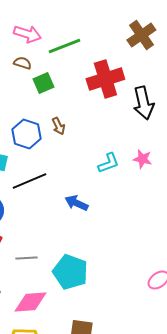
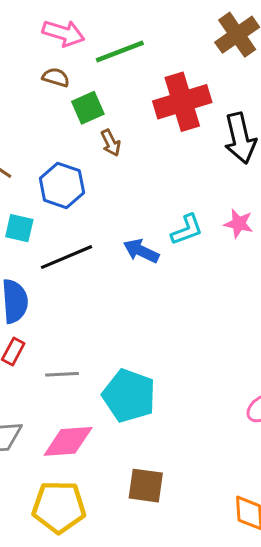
brown arrow: (58, 126) -> (111, 143), moved
blue arrow: (76, 203) -> (141, 251), moved

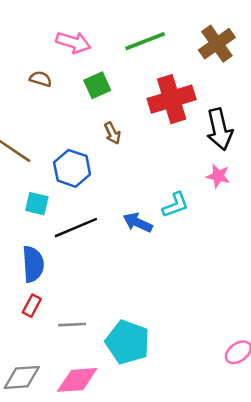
green line: (120, 51) -> (145, 41), moved
brown semicircle: (56, 77) -> (41, 79), moved
green square: (88, 108) -> (97, 85), moved
pink star: (239, 224) -> (218, 176), moved

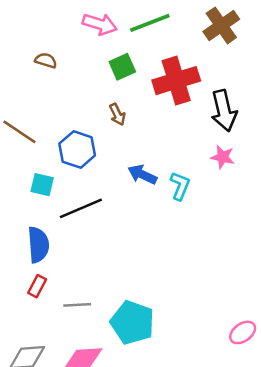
pink arrow: (73, 42) -> (100, 24), moved
green square: (97, 85) -> (122, 67), moved
cyan L-shape: (175, 205) -> (180, 186), turned -48
blue arrow: (138, 223) -> (142, 175), moved

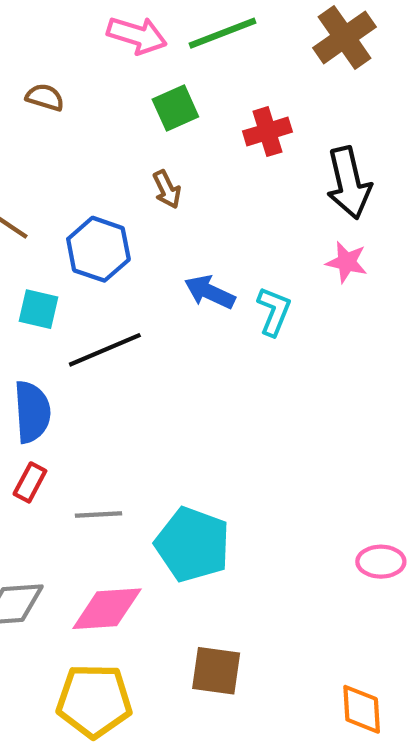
red cross: (176, 81) -> (267, 132), size x0.6
pink ellipse: (243, 332) -> (381, 562), turned 36

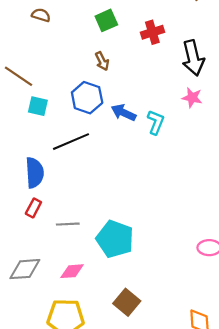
blue hexagon: (98, 249) -> (87, 98), moved
cyan square: (39, 309) -> (38, 106), moved
pink diamond: (107, 609) -> (72, 271), size x0.7
brown square: (216, 671) -> (127, 302), turned 32

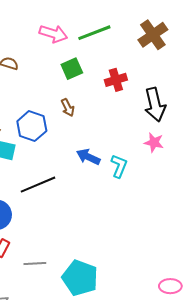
blue hexagon: (87, 98) -> (32, 126), moved

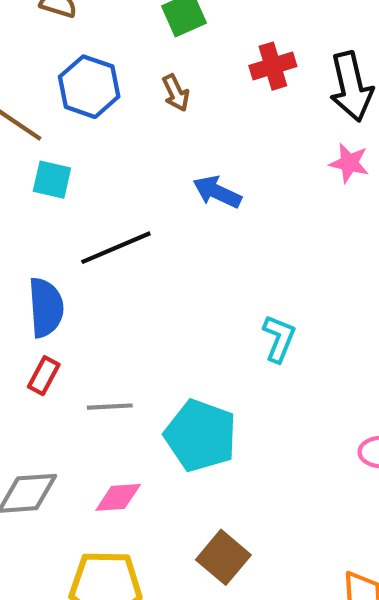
red cross: (116, 80) -> (273, 66), moved
blue hexagon: (32, 126) -> (89, 87), moved
cyan L-shape: (119, 166) -> (279, 338), moved

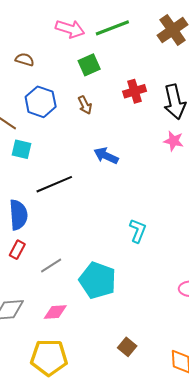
gray line: (110, 407) -> (51, 266), turned -30
brown square: (223, 557) -> (127, 347), moved, size x0.7

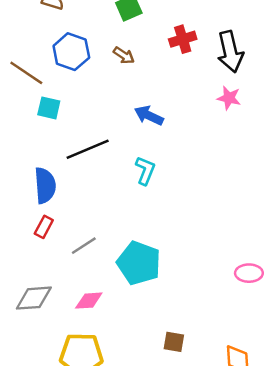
brown arrow: (85, 105) -> (124, 55), turned -30
cyan L-shape: (138, 231) -> (145, 171), moved
brown square: (127, 347) -> (174, 342), turned -30

